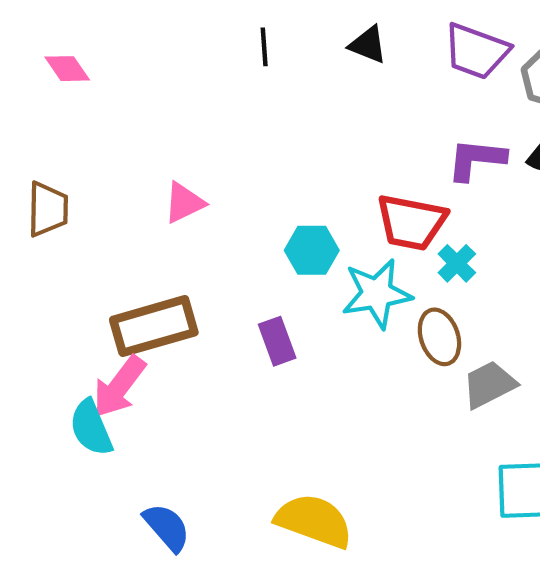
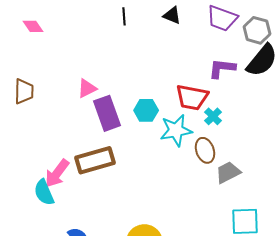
brown rectangle: (154, 326) -> (95, 160), moved
purple rectangle: (277, 341) -> (107, 113), moved, size x1.6

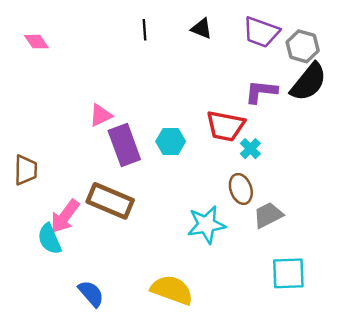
brown trapezoid: (24, 91) -> (26, 170), moved
cyan star: (176, 130) -> (206, 225), moved
brown rectangle: (95, 160) -> (110, 201), turned 39

